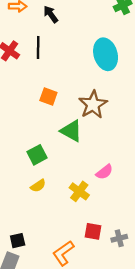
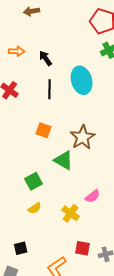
black line: (38, 47) -> (50, 89), moved
cyan ellipse: (106, 54) -> (82, 80), moved
black square: (18, 241) -> (21, 248), moved

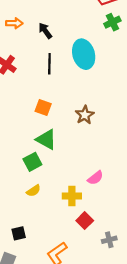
brown star: (83, 137) -> (85, 115), size x0.7
green triangle: (64, 160) -> (46, 139), moved
yellow cross: (71, 213) -> (72, 196), turned -36
red square: (83, 248) -> (85, 221), moved, turned 35

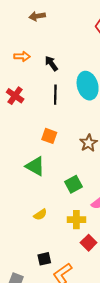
green triangle: (46, 139) -> (35, 166), moved
green square: (32, 162) -> (73, 184), moved
black square: (19, 233) -> (44, 259), moved

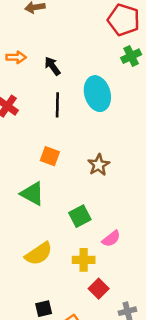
yellow semicircle: (40, 215) -> (39, 254), size x1.6

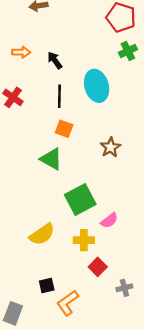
orange square: (50, 156) -> (64, 129), moved
brown star: (99, 165) -> (110, 147), moved
green triangle: (32, 194) -> (51, 159), moved
green square: (80, 216) -> (80, 200), size x1.5

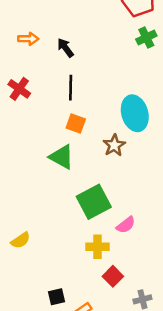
cyan ellipse: (97, 86) -> (135, 113), moved
brown star: (110, 147) -> (114, 145), moved
yellow semicircle: (42, 234) -> (21, 240), moved, size x0.7

